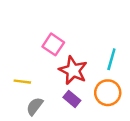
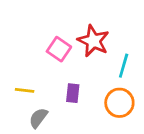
red star: (73, 70) -> (93, 41), moved
purple rectangle: (72, 99) -> (73, 93), moved, turned 56

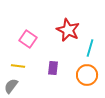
pink square: (59, 49) -> (28, 39), moved
gray semicircle: (38, 118) -> (11, 86), moved

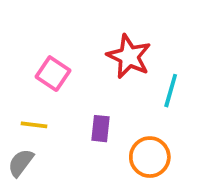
orange circle: (87, 75) -> (150, 157), moved

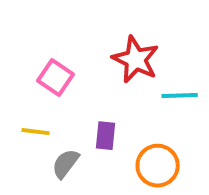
cyan line: (171, 91) -> (180, 95), turned 72
gray semicircle: (21, 163) -> (65, 164), moved

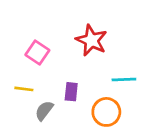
cyan line: (180, 95) -> (124, 80), moved

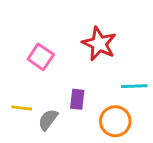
yellow line: (24, 89) -> (22, 108), moved

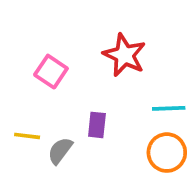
orange circle: (115, 121) -> (167, 153), moved

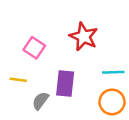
purple rectangle: (97, 125) -> (65, 83), size x1.5
yellow line: (27, 136) -> (18, 80), moved

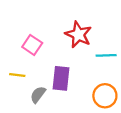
cyan line: (113, 72) -> (106, 55), moved

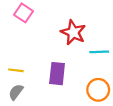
pink square: (32, 45) -> (23, 13), moved
gray semicircle: (38, 95) -> (16, 92), moved

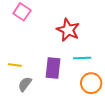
cyan line: (99, 52) -> (82, 58), moved
gray semicircle: (16, 92) -> (25, 84), moved

